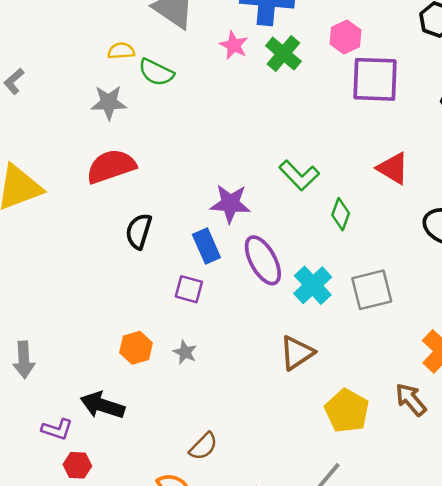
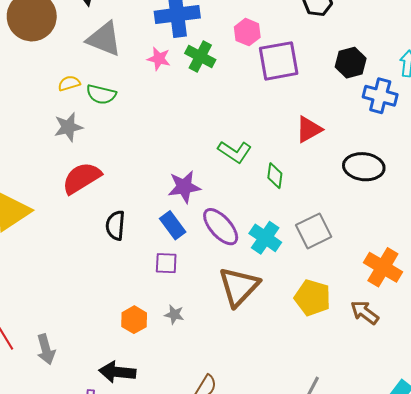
red triangle: (393, 168) -> (309, 129), turned -48
brown triangle: (297, 353) -> (239, 287), moved, size x1.4
yellow pentagon: (347, 411) -> (312, 298), moved

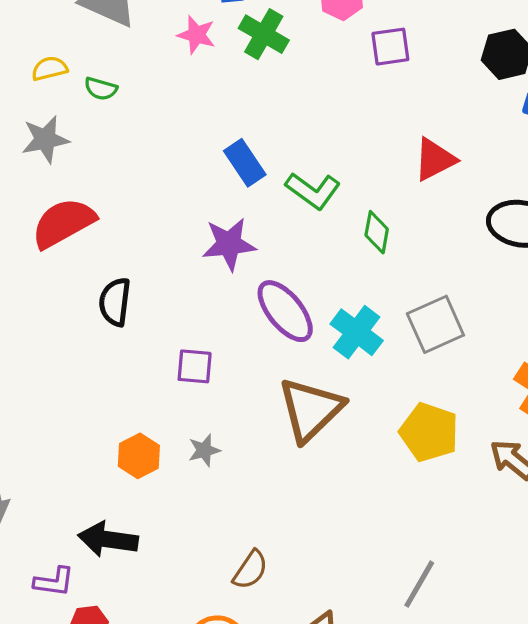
purple square: (279, 61) -> (390, 47), size x0.6
green semicircle: (101, 94) -> (101, 89), size x0.7
blue rectangle: (173, 225) -> (245, 163), moved
gray star: (174, 315) -> (204, 450), turned -30

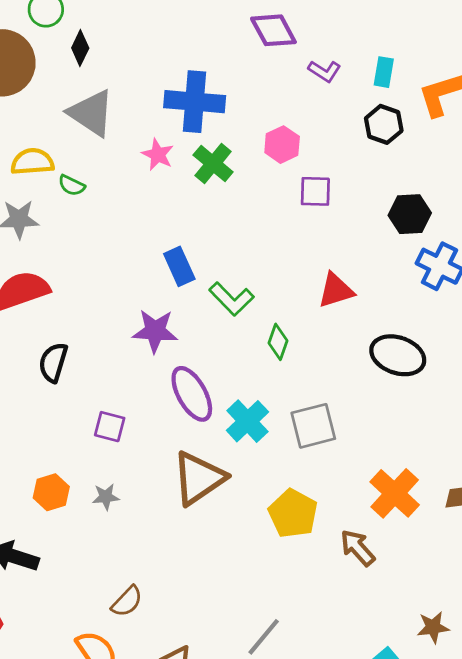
yellow semicircle: (50, 69) -> (32, 162), size x1.4

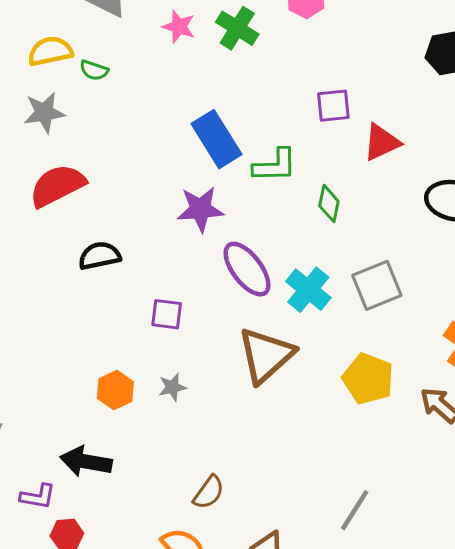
purple square: (315, 191) -> (333, 106), moved
blue rectangle: (179, 266) -> (217, 139), size x1.4
green L-shape: (231, 299) -> (275, 165), turned -39
black semicircle: (53, 362) -> (100, 256), turned 69

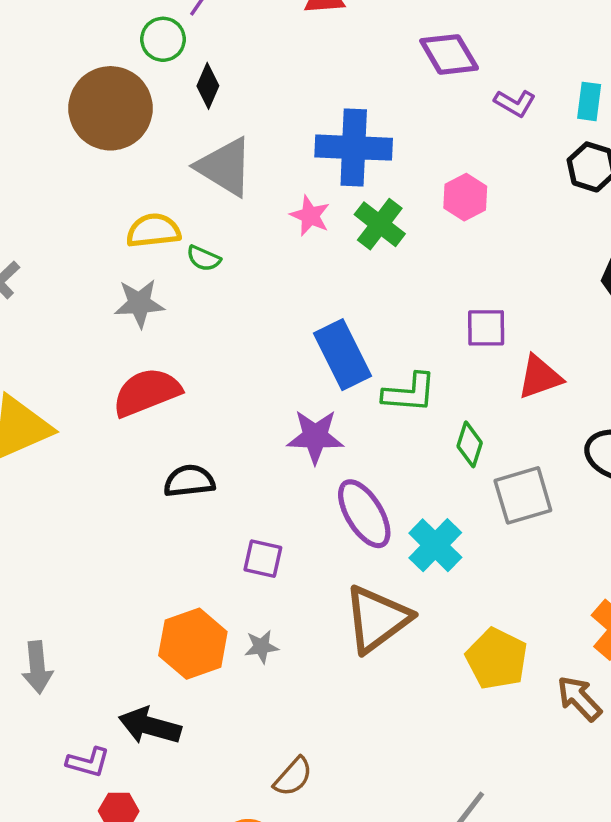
gray square: (377, 285) -> (523, 495), moved
orange hexagon: (115, 390) -> (193, 644), size x1.5

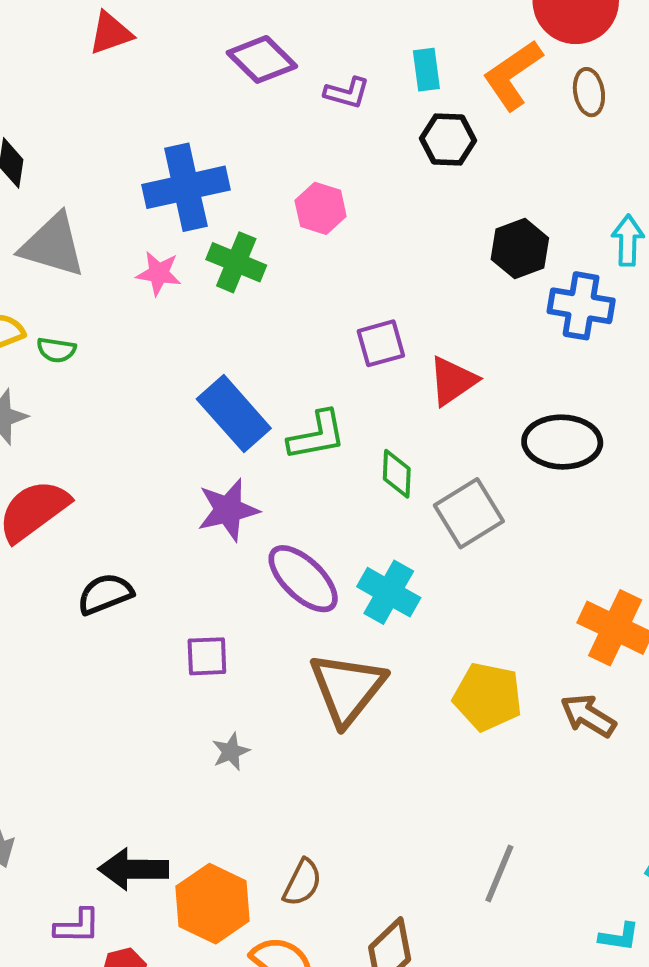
orange hexagon: (193, 644) -> (213, 904), moved

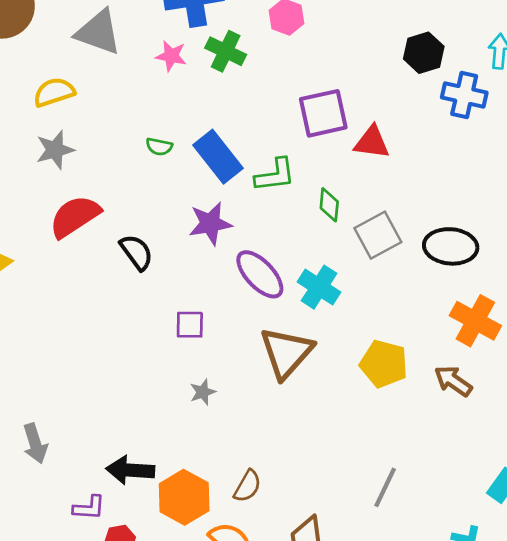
purple square: (381, 343) -> (323, 113), size x1.5
green semicircle: (56, 350) -> (159, 147), moved
red triangle: (453, 381) -> (372, 142), turned 39
black ellipse: (562, 442) -> (451, 246), moved
black semicircle: (105, 594) -> (136, 252), moved, turned 72

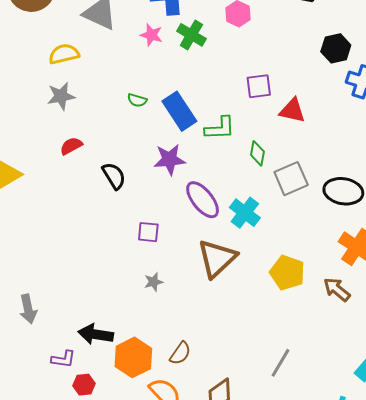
purple square: (323, 113) -> (259, 86), size x0.7
red semicircle: (75, 216) -> (71, 146), size x0.6

